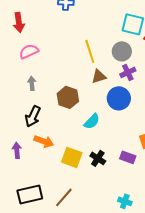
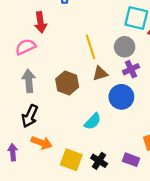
red arrow: (19, 22) -> (40, 22), moved
gray arrow: (32, 83) -> (29, 81), size x1.5
brown hexagon: (68, 97) -> (67, 83), moved

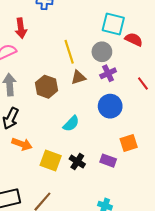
blue circle: (121, 97) -> (110, 106), moved

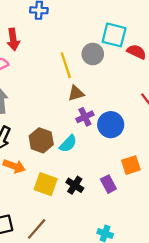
gray circle: (102, 52) -> (93, 54), moved
purple cross: (108, 73) -> (85, 117), moved
brown hexagon: (47, 87) -> (41, 140), moved
purple rectangle: (108, 161) -> (108, 184), turned 42

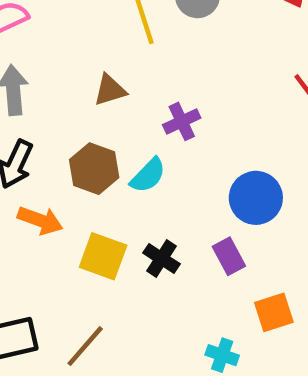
brown triangle: (76, 93) -> (110, 90), moved
blue circle: (111, 125) -> (256, 198), moved
orange square: (131, 165) -> (274, 312), moved

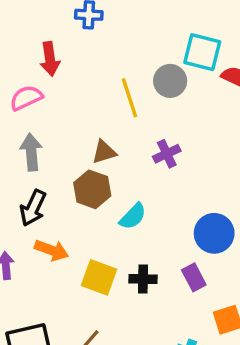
purple cross: (182, 121) -> (167, 154), moved
brown hexagon: (94, 169) -> (92, 189), moved
black cross: (162, 258) -> (143, 279), turned -32

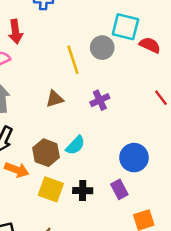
brown hexagon: (92, 189) -> (46, 153), moved

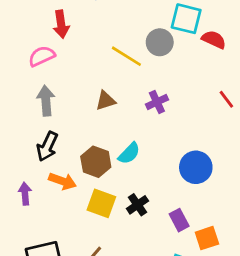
yellow line: (73, 60) -> (126, 56), turned -40
purple rectangle: (119, 189) -> (179, 220), moved
black cross: (83, 191) -> (137, 205), turned -36

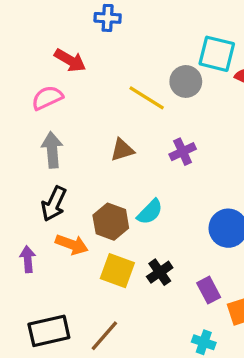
red arrow: (61, 24) -> (70, 60), turned -52

